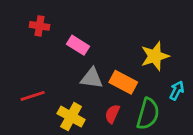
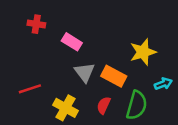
gray triangle: (92, 78) -> (85, 72), turned 45
cyan arrow: (177, 90) -> (163, 84), turned 42

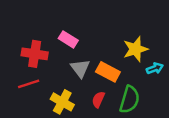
red cross: (36, 24) -> (35, 54), moved, size x1.5
cyan arrow: (163, 84) -> (155, 68), moved

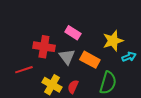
pink rectangle: (68, 39) -> (73, 33), moved
red cross: (35, 54) -> (44, 47), moved
red semicircle: (98, 100) -> (73, 87), moved

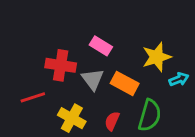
red semicircle: (73, 87) -> (112, 121), moved

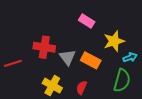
pink rectangle: (101, 46) -> (87, 21), moved
red line: (33, 97) -> (13, 63), moved
green semicircle: (150, 115) -> (122, 81), moved

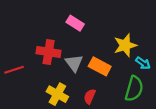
pink rectangle: (87, 21) -> (75, 23), moved
cyan arrow: (130, 57) -> (143, 63), turned 56

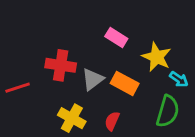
pink rectangle: (75, 23) -> (116, 38), moved
yellow star: (125, 45) -> (157, 57), turned -30
gray triangle: (74, 63) -> (93, 79), turned 30

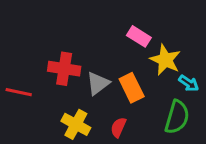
pink rectangle: (116, 38) -> (139, 36), moved
orange rectangle: (125, 83) -> (132, 88), turned 36
red line: (18, 88) -> (19, 92), turned 30

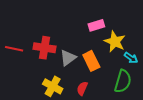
pink rectangle: (139, 36) -> (96, 25), turned -49
red line: (19, 92) -> (14, 49), moved

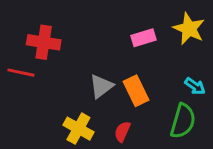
yellow star: (115, 42) -> (189, 29), moved
red cross: (45, 48) -> (44, 42), moved

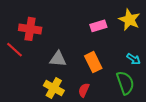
red line: (21, 73) -> (14, 50), turned 30
gray triangle: (101, 86) -> (58, 59), moved, turned 42
green semicircle: (183, 121) -> (125, 83), turned -35

